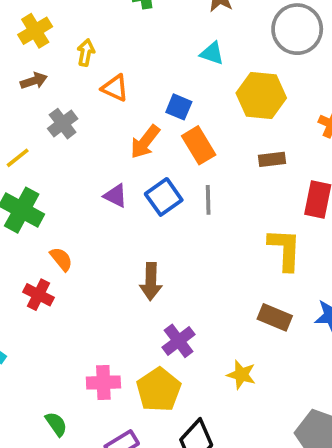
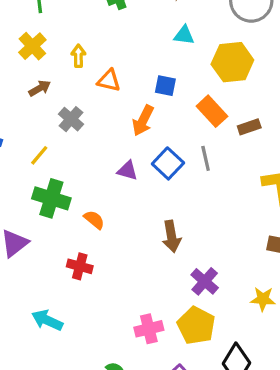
orange rectangle: (199, 145) -> (212, 111), moved
brown rectangle: (272, 159) -> (249, 127), moved
orange semicircle: (61, 259) -> (94, 220), moved

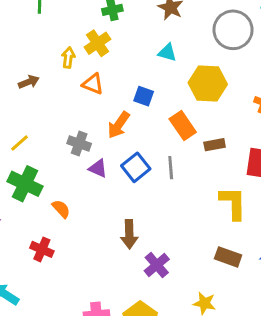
yellow cross: (32, 46) -> (97, 43), moved
gray cross: (71, 119) -> (79, 144), moved, turned -30
purple cross: (205, 281) -> (157, 265), moved

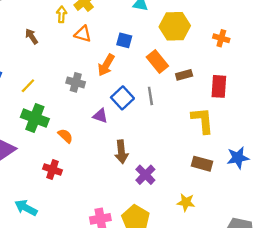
brown arrow: (29, 82) -> (31, 36), turned -98
purple triangle: (98, 168) -> (100, 116), moved

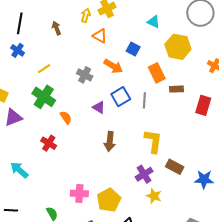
orange arrow: (106, 65) -> (113, 66), turned -102
yellow L-shape: (202, 120) -> (153, 141), moved
blue star: (238, 158) -> (204, 179), moved
purple cross: (145, 175) -> (144, 174), moved

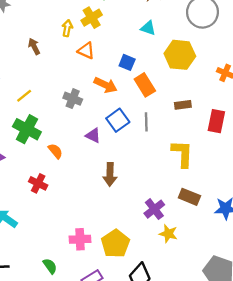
orange rectangle: (157, 73) -> (145, 85), moved
yellow L-shape: (153, 141) -> (182, 154), moved

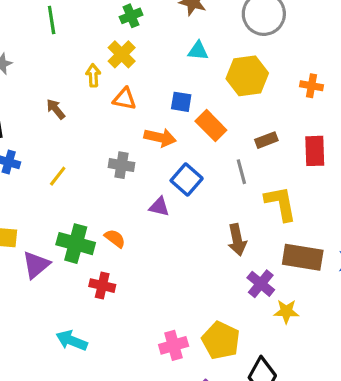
gray line: (146, 122) -> (241, 172), moved
green cross: (27, 129) -> (76, 244), moved
brown arrow: (110, 174) -> (237, 240), moved
brown rectangle: (189, 197) -> (303, 257), size x1.4

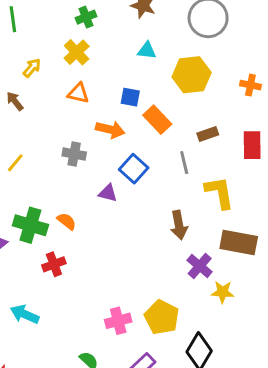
yellow arrow: (93, 75) -> (32, 68), moved, turned 42
red cross: (102, 286) -> (54, 264), turned -35

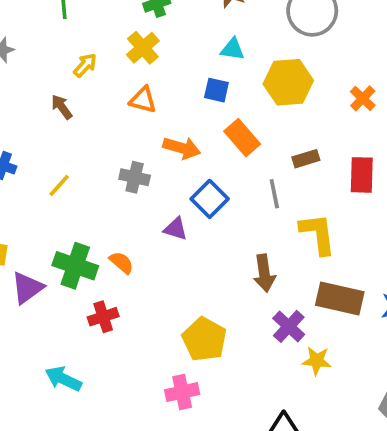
orange cross: (250, 85) -> (363, 98), turned 30
blue square: (130, 97) -> (216, 90), moved
yellow pentagon: (162, 317) -> (204, 339), moved

